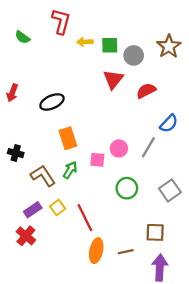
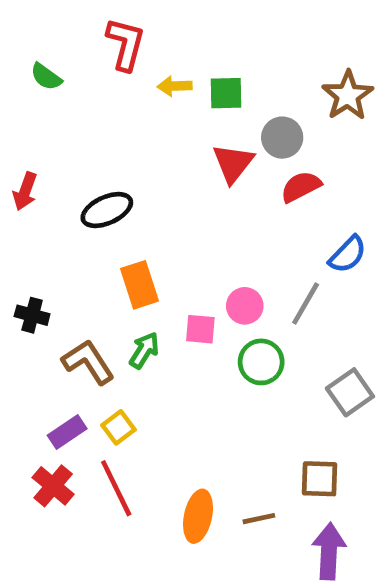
gray circle: (134, 55) -> (282, 138), moved
green circle: (127, 188) -> (261, 362), moved
red line: (85, 218) -> (116, 488), moved

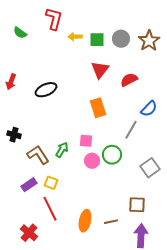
gray circle: (282, 138) -> (121, 39), moved
orange rectangle: (140, 285) -> (98, 108), moved
pink circle: (245, 306) -> (92, 161), moved
yellow square: (119, 427) -> (51, 183), turned -32
red cross: (53, 486) -> (29, 233), moved

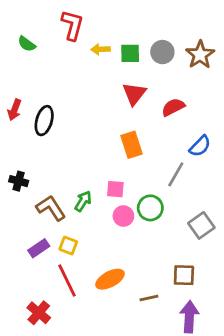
black ellipse: (46, 90) -> (44, 121), moved, turned -50
orange ellipse: (85, 221) -> (110, 279), moved, turned 50

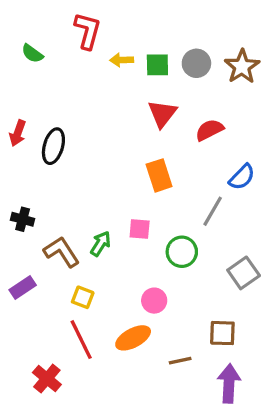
pink circle: (123, 216) -> (154, 301), moved
purple rectangle: (39, 248) -> (23, 288), moved

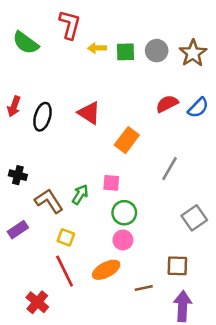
green semicircle: (32, 54) -> (26, 43), size x1.5
red triangle: (162, 114) -> (89, 113), moved, turned -35
orange rectangle: (159, 175) -> (127, 140), turned 55
blue semicircle: (242, 177) -> (198, 108), moved
green circle: (182, 252) -> (124, 213), moved

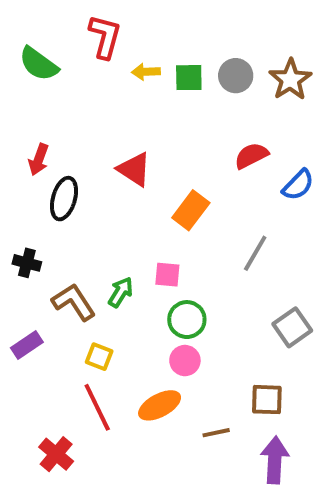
red arrow: (14, 106) -> (39, 160), moved
blue semicircle: (198, 108) -> (298, 185), moved
black ellipse: (43, 117) -> (64, 199), moved

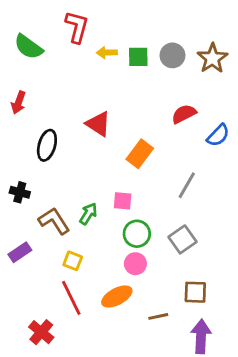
red arrow: (39, 160) -> (18, 102), moved
gray square: (292, 327) -> (182, 239), moved

